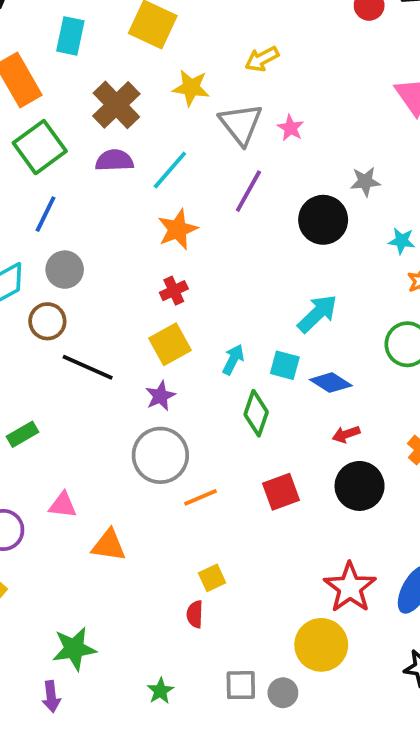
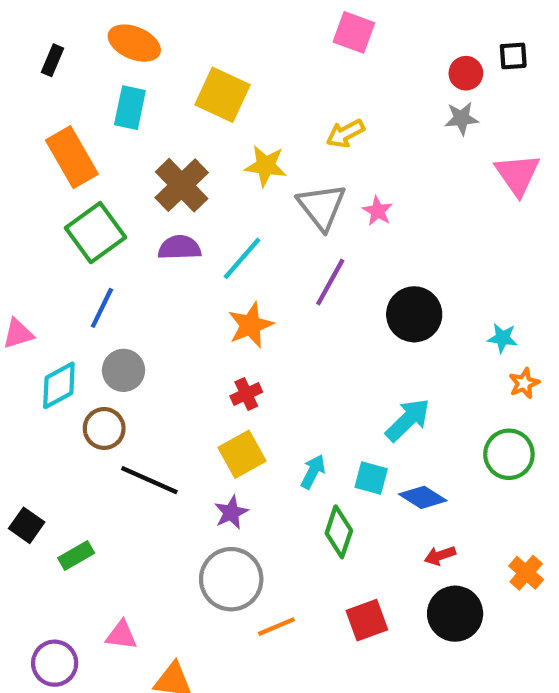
gray star: (365, 181) -> (462, 118), moved

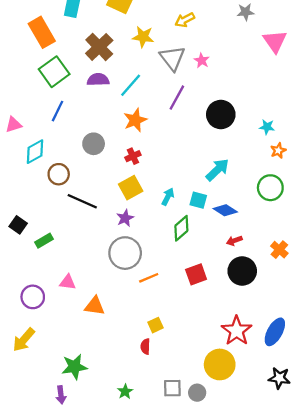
gray circle: (124, 370) -> (94, 144), moved
green diamond: (339, 532) -> (181, 228), turned 30

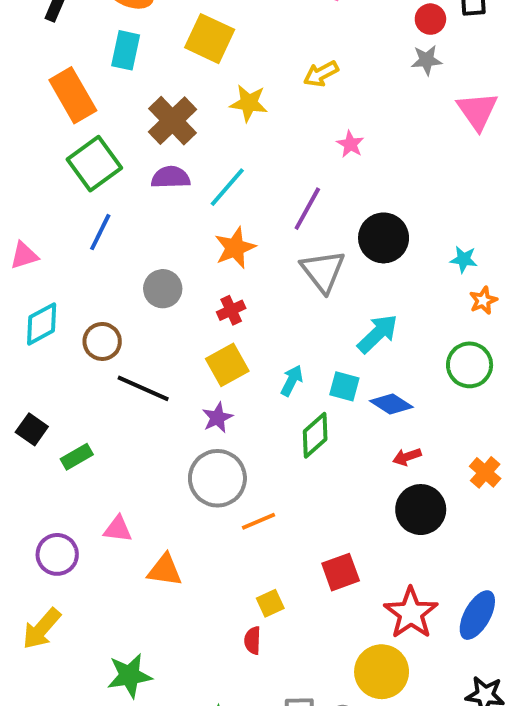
gray triangle: (172, 58) -> (323, 271), moved
cyan diamond: (35, 152) -> (42, 324), moved
red square: (196, 274) -> (341, 572), moved

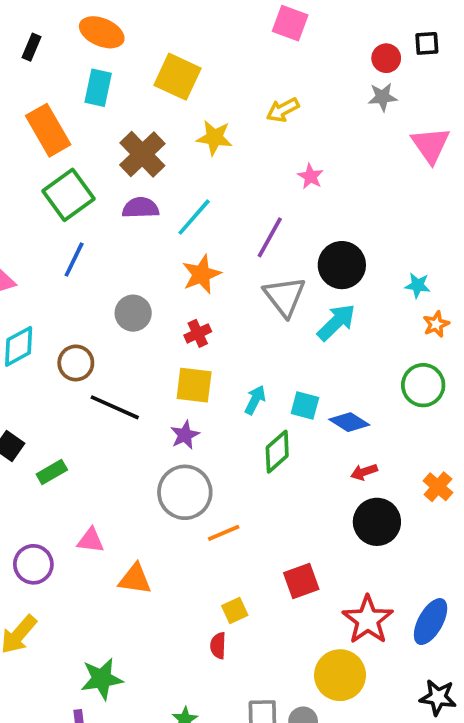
cyan arrow: (378, 334) -> (336, 322), moved
yellow square: (227, 365) -> (194, 385), turned 36

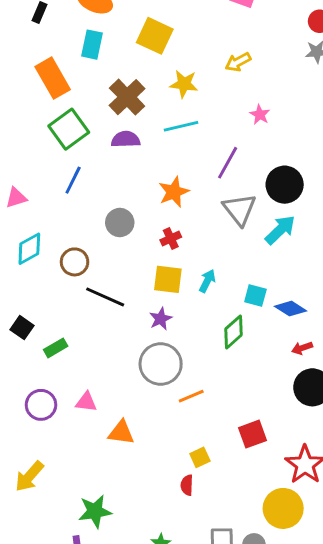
cyan line: (194, 217) -> (181, 126), moved, turned 36
cyan arrow: (255, 400) -> (207, 281), moved
purple circle: (33, 564) -> (41, 405), moved

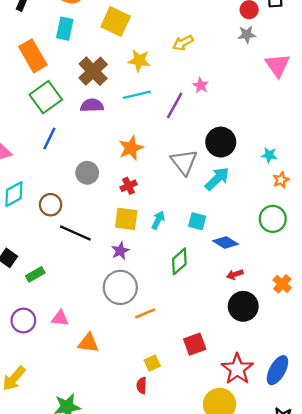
purple line: (228, 163) -> (175, 105), moved
cyan square: (255, 295) -> (197, 221), moved

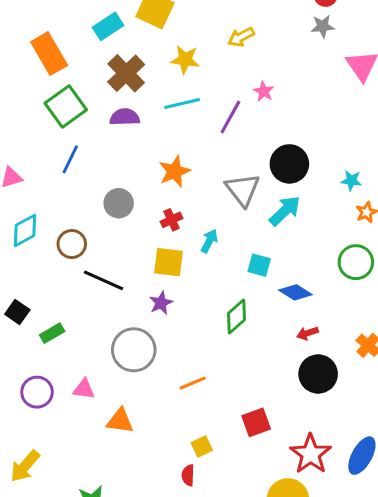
cyan rectangle: (65, 29) -> (108, 26), moved, turned 45
cyan arrow: (158, 220) -> (209, 241), moved
gray circle: (120, 287) -> (134, 350), moved

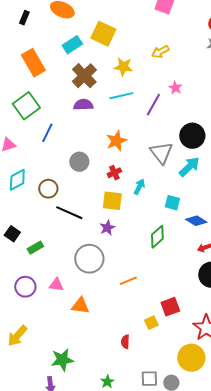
green square: (66, 106) -> (26, 106), moved
yellow square: (202, 447) -> (151, 323), moved

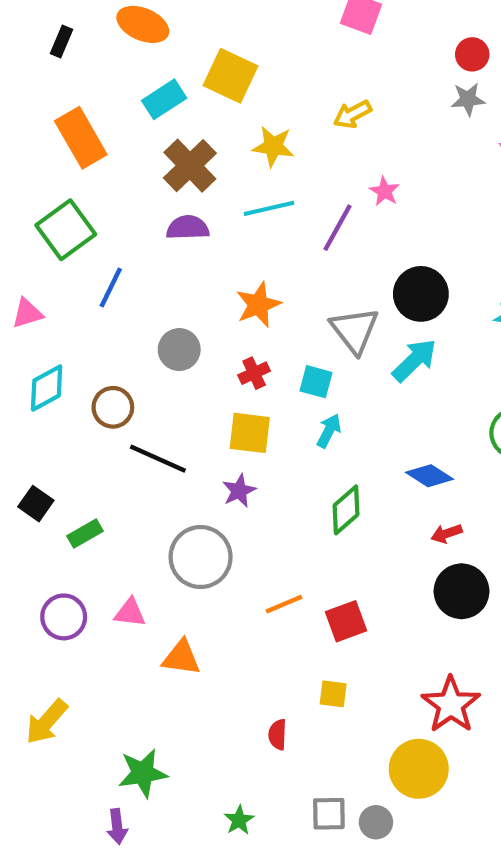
cyan arrow: (139, 187) -> (329, 431), moved
cyan square: (172, 203) -> (316, 382), moved
red square: (170, 307) -> (346, 621), moved
yellow square: (151, 323) -> (333, 694), turned 32

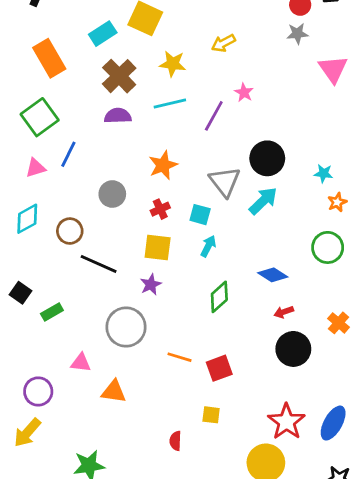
pink triangle: (27, 313) -> (35, 168), moved
orange line: (284, 604) -> (179, 357), turned 40
purple circle: (64, 617) -> (38, 391), moved

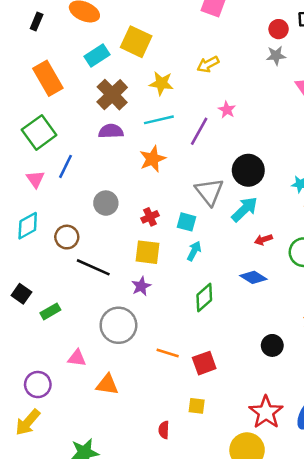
orange star: (163, 165) -> (153, 159), moved
pink triangle: (35, 168) -> (35, 179), turned -48
red arrow: (284, 312) -> (263, 240), moved
black circle: (293, 349) -> (272, 345), size x0.7

